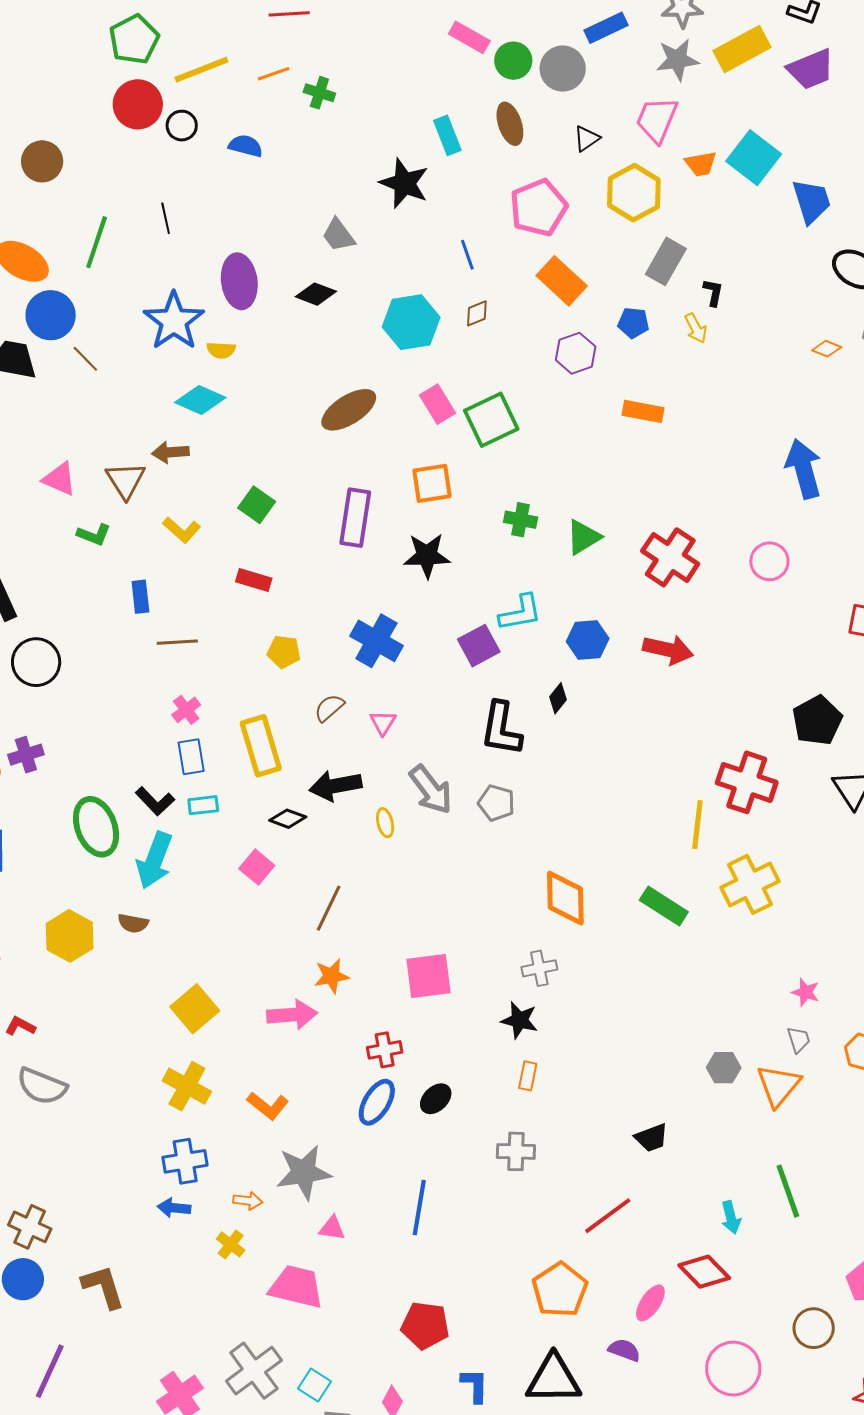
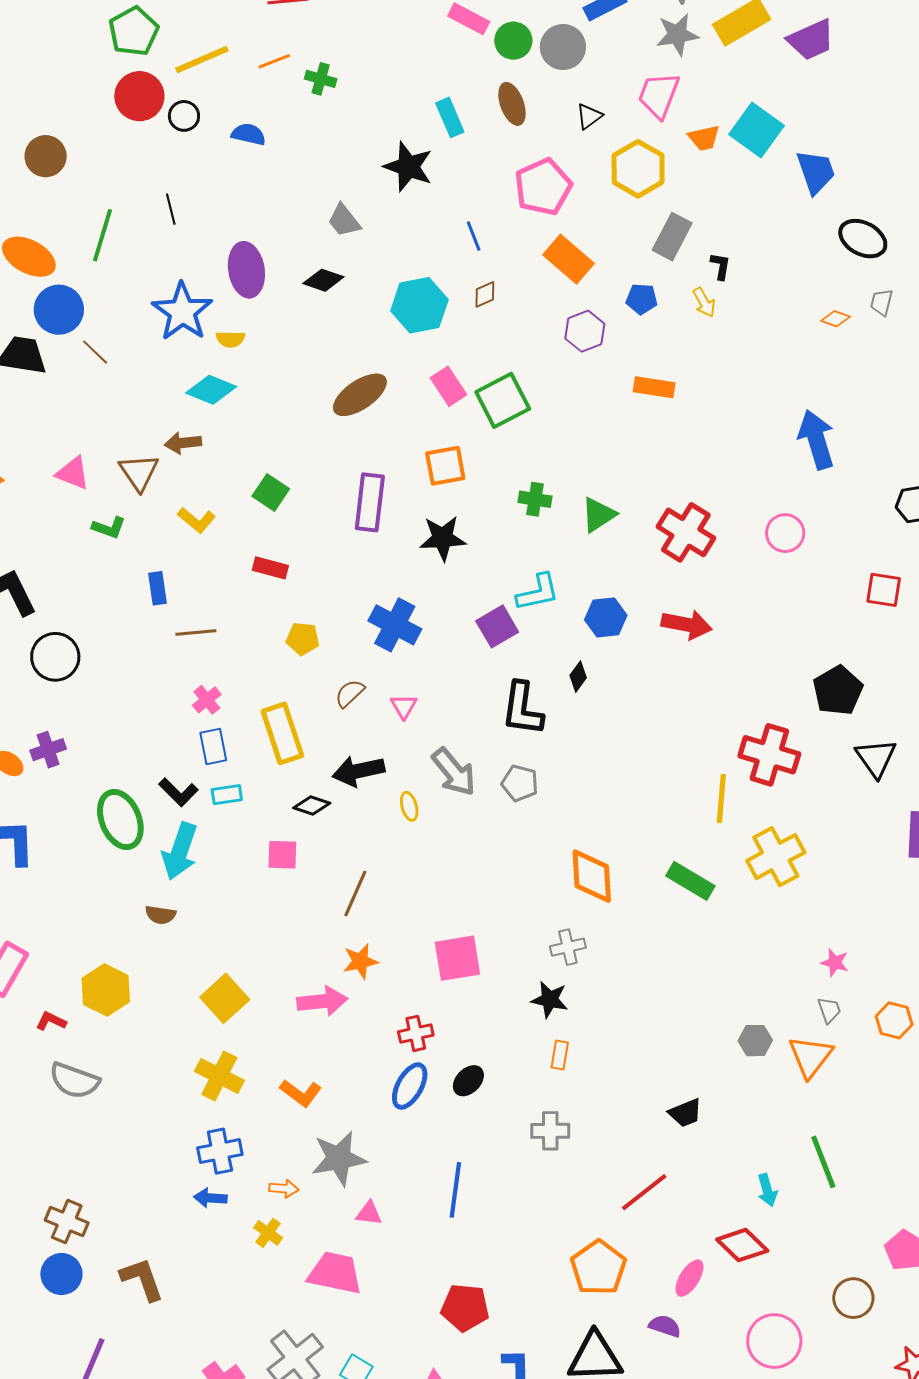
pink square: (257, 867) -> (282, 855), turned -36
yellow hexagon: (70, 936) -> (106, 990), moved

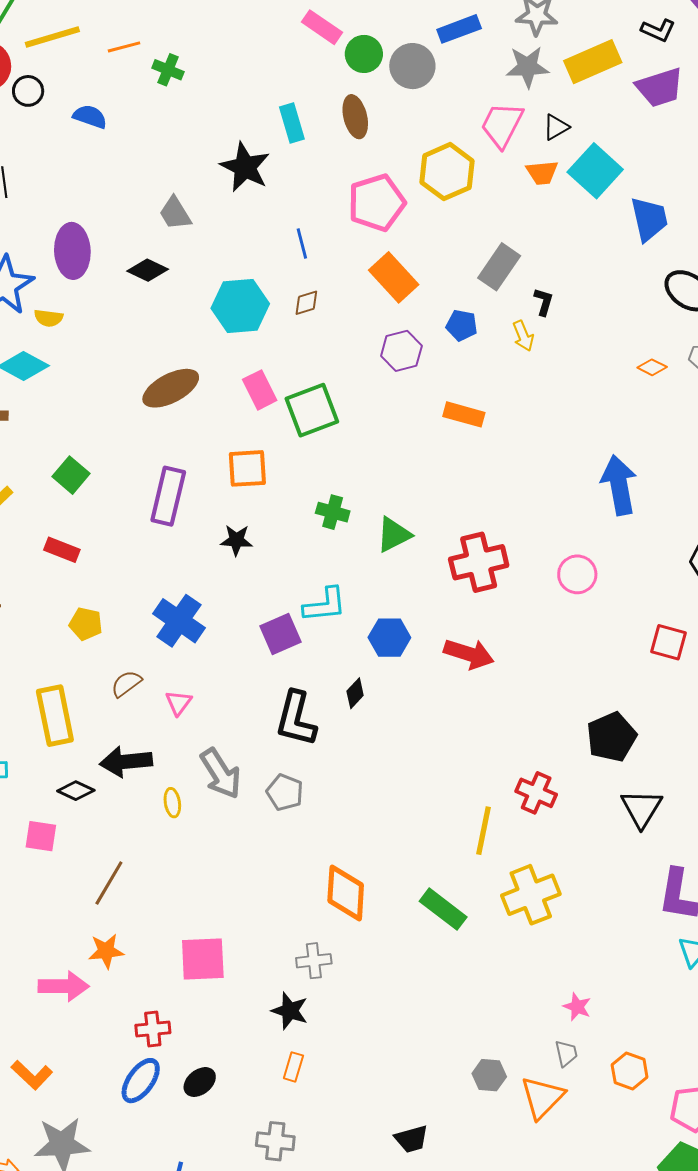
black triangle: (589, 116) -> (556, 127), moved
yellow hexagon: (638, 169) -> (447, 172), moved
red cross: (686, 532) -> (479, 562), turned 38
black star: (443, 538) -> (236, 540), size x0.7
red cross: (769, 755) -> (536, 793), size x0.7

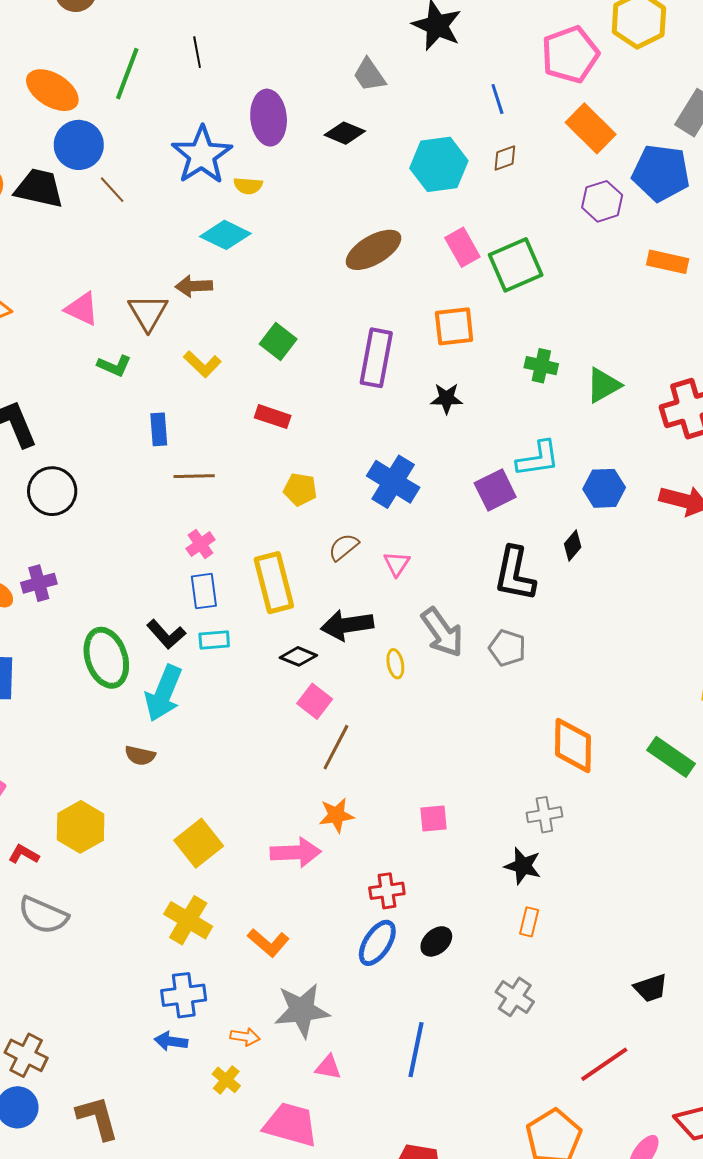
blue pentagon: (462, 325) -> (661, 173), size x1.8
pink square: (41, 836) -> (315, 701), moved, turned 32
pink square: (203, 959) -> (433, 818), size x0.6
gray cross: (275, 1141) -> (515, 997), turned 30

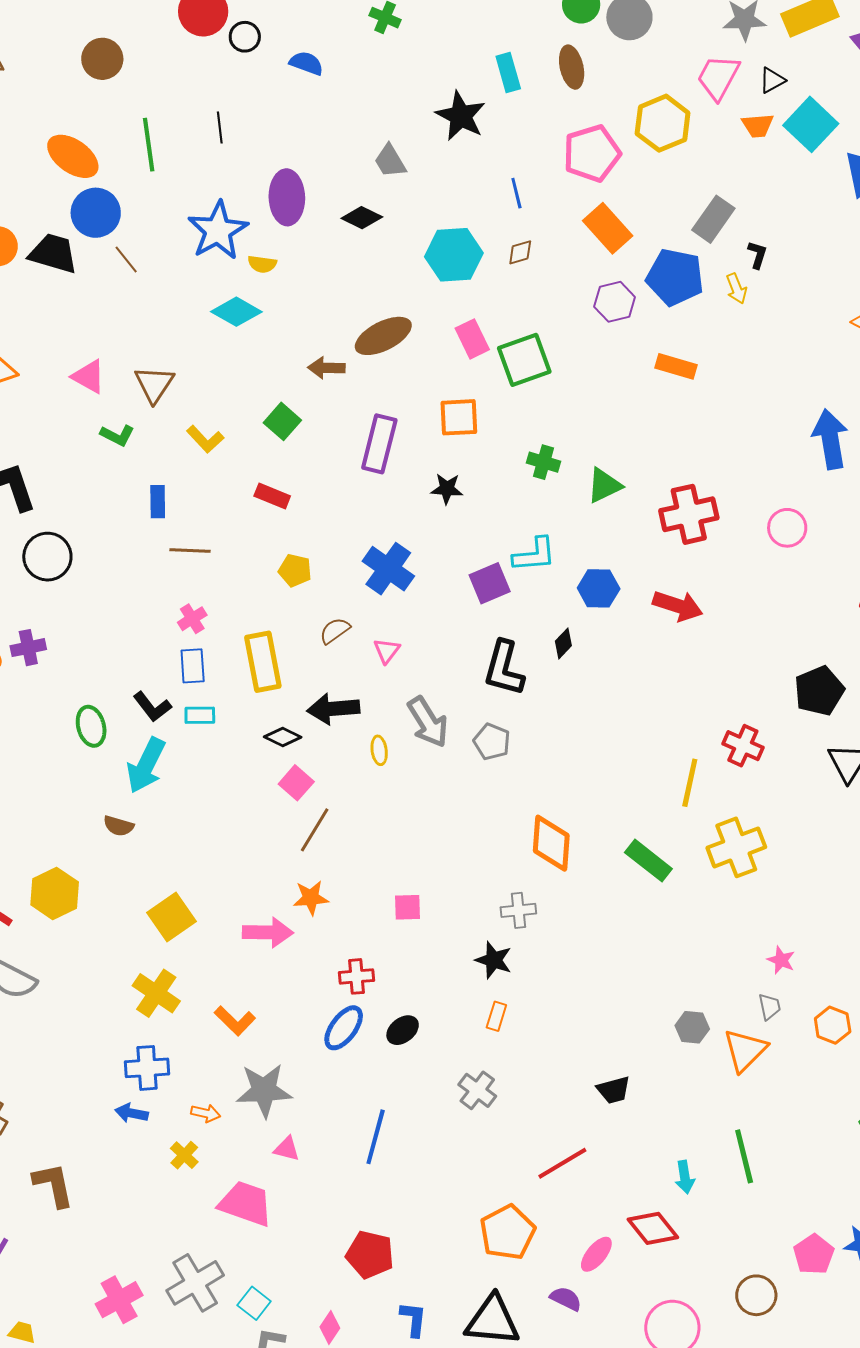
green line: (127, 74) -> (149, 145), turned -32
brown arrow: (194, 286) -> (326, 368), moved
green ellipse: (106, 658) -> (91, 726), size x0.7

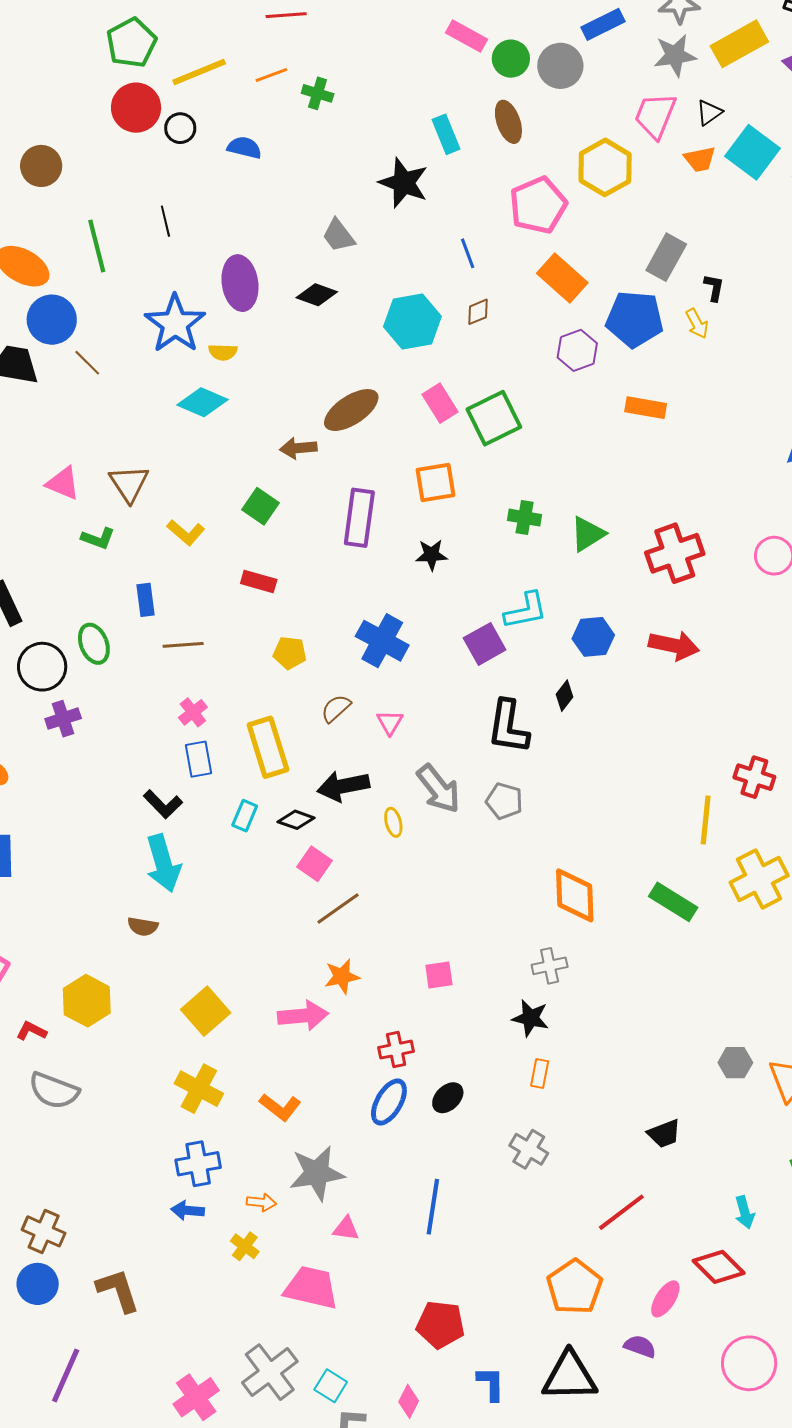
purple cross: (28, 648) -> (63, 719), moved
cyan rectangle: (200, 715) -> (245, 816), moved, turned -60
green ellipse: (91, 726) -> (94, 644), moved
cyan arrow: (146, 765) -> (163, 863), turned -36
brown line: (315, 830) -> (338, 909), turned 30

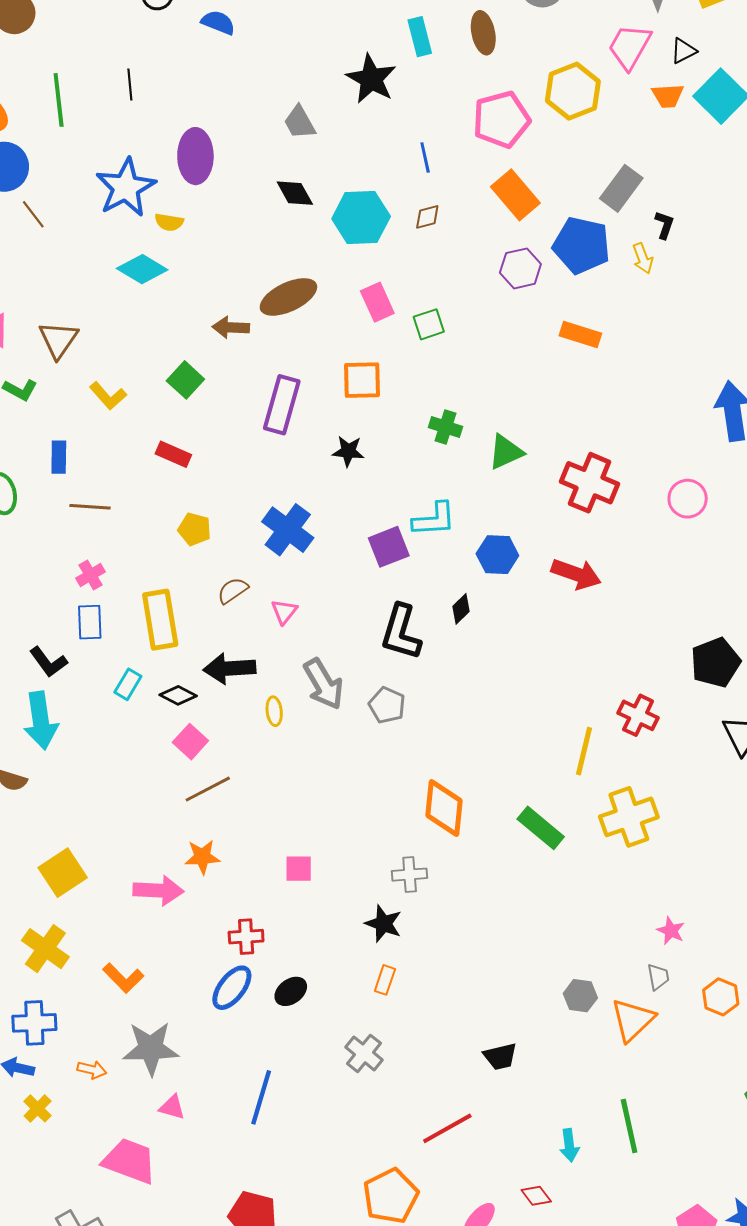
black diamond: (317, 295) -> (295, 193), moved, turned 33
green square: (494, 418) -> (429, 324), size x0.6
red cross: (675, 553) -> (590, 483), turned 34
yellow cross: (245, 1246) -> (38, 1108), moved
red diamond: (719, 1267) -> (536, 1196), size x0.6

